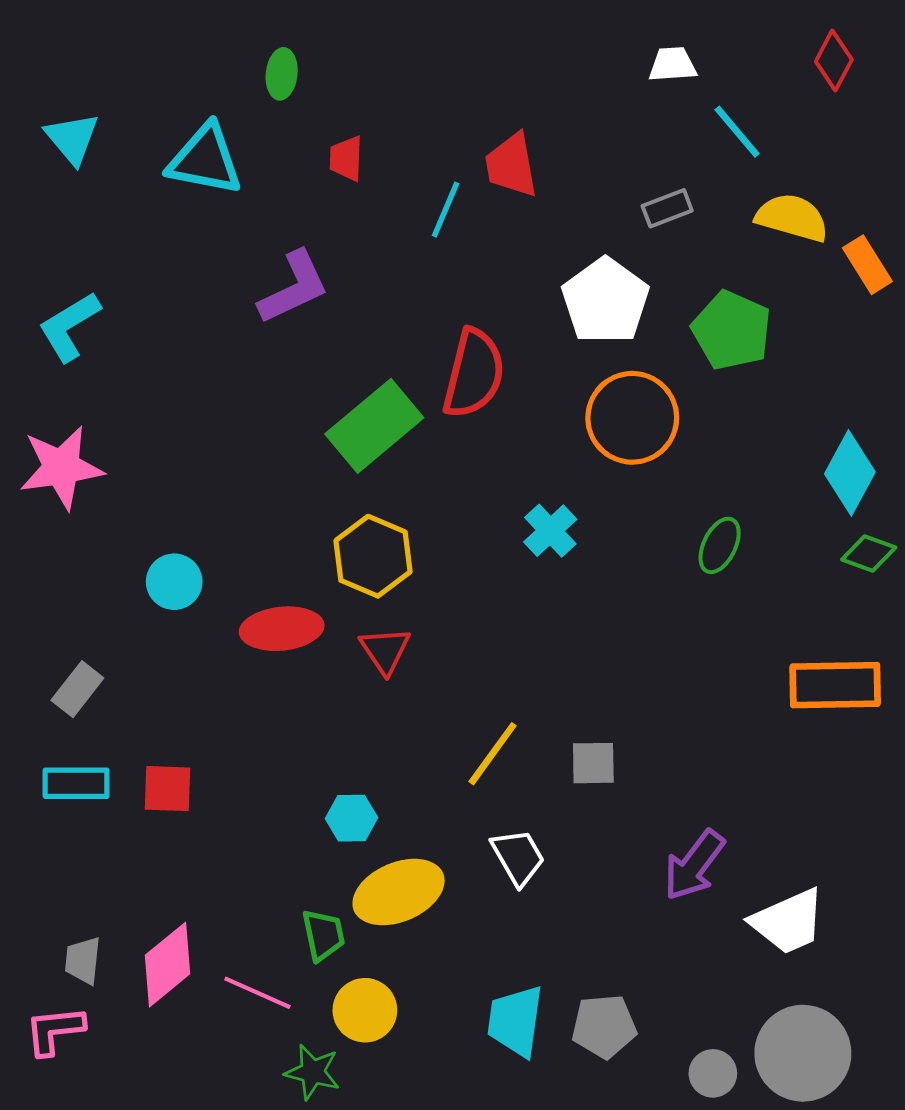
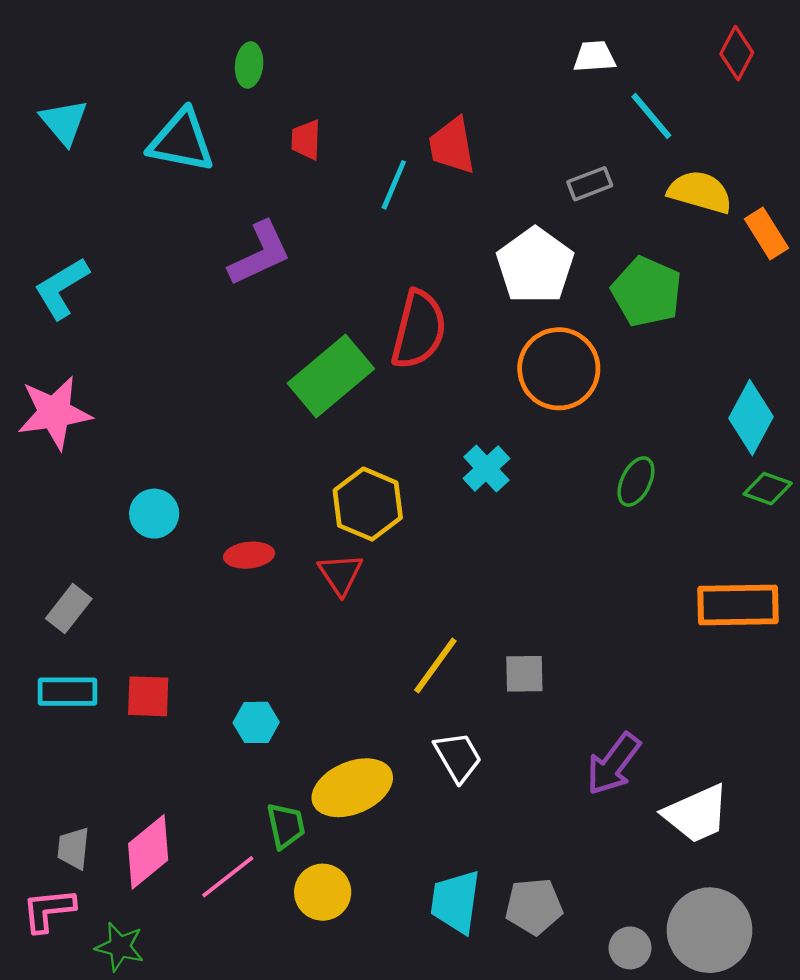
yellow hexagon: (373, 556) -> (368, 504), moved
red ellipse: (282, 629) -> (249, 555), size x0.7
cyan hexagon: (351, 818) -> (256, 722), moved
pink line: (257, 993) -> (228, 877), turned -62
green star: (313, 1072) -> (120, 947), moved

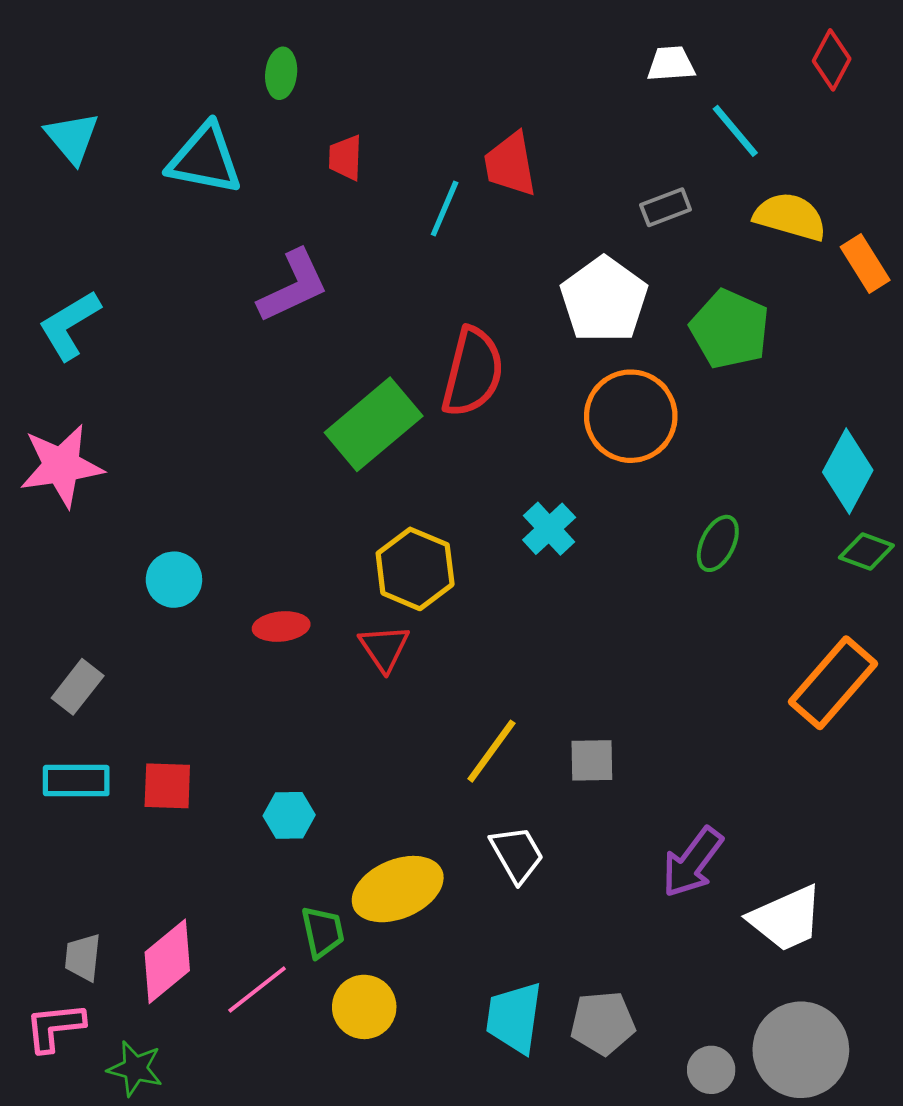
orange rectangle: (738, 605) -> (833, 683), turned -48

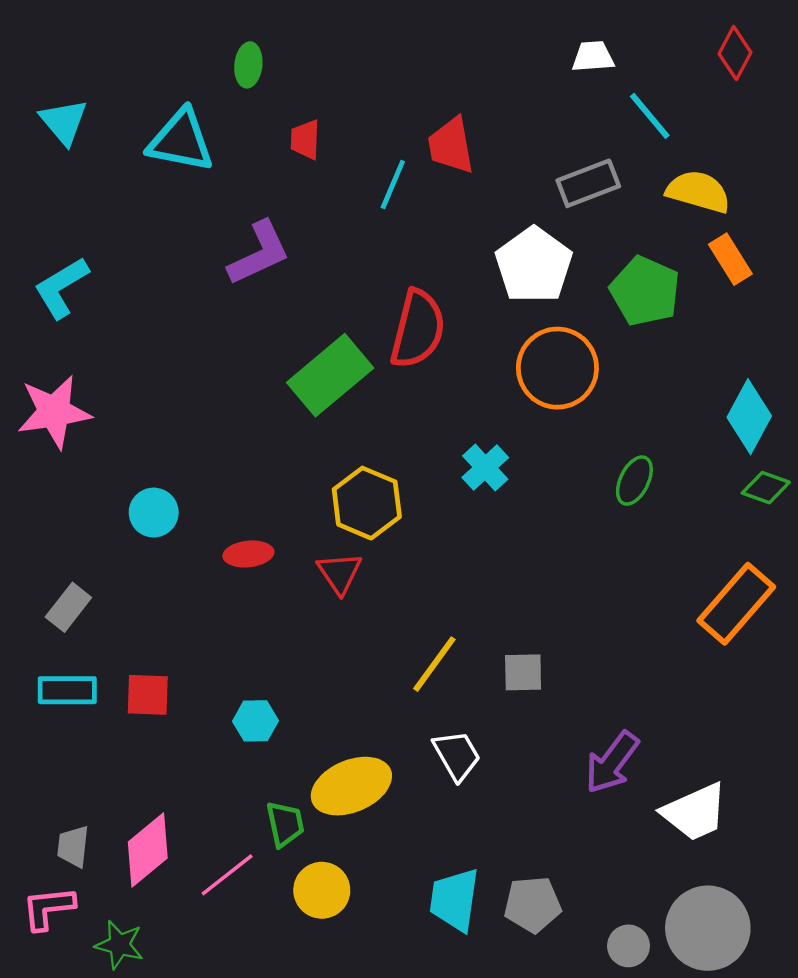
gray rectangle: (666, 207) -> (588, 183), size x1.4
orange rectangle: (865, 263) -> (730, 259), moved

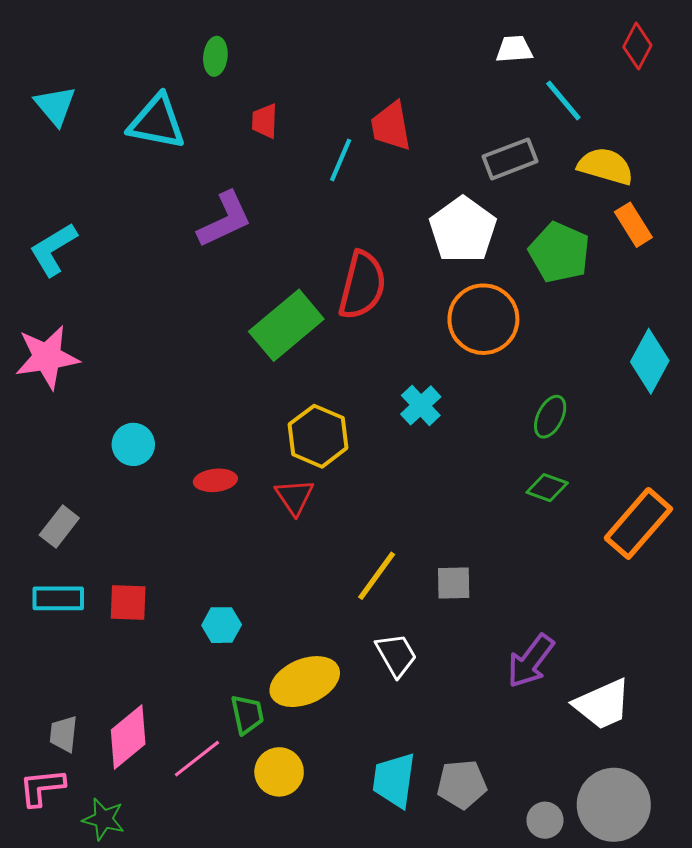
green diamond: (766, 488) -> (547, 488), moved

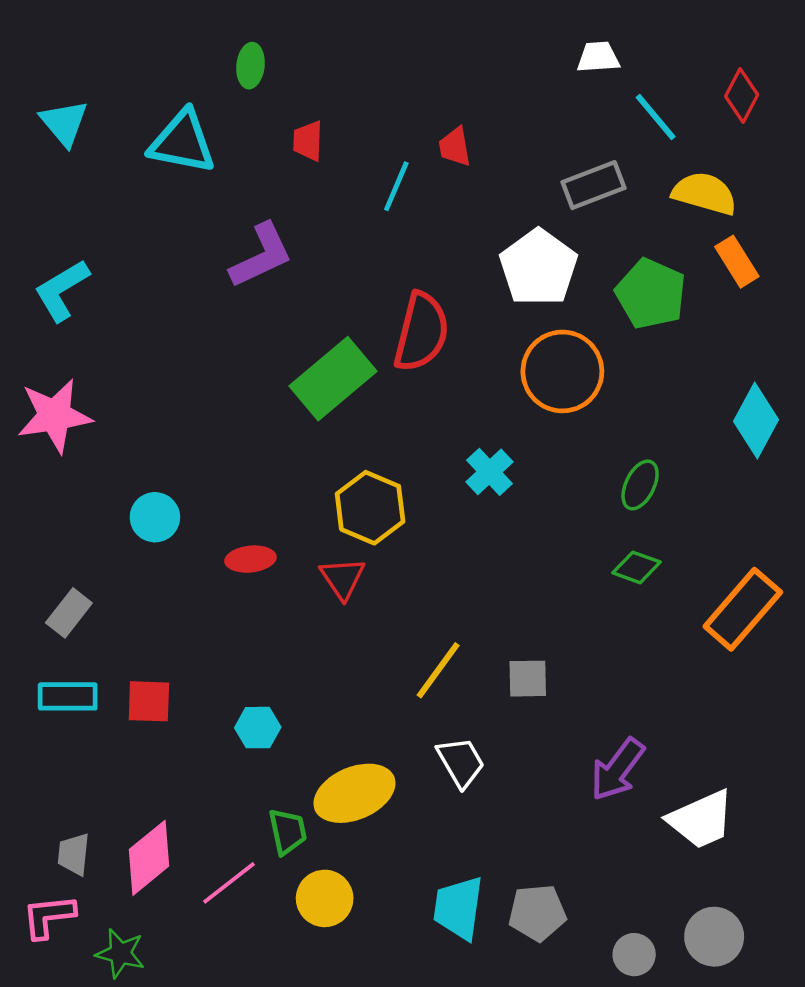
red diamond: (637, 46) -> (742, 95), moved
red trapezoid: (391, 126) -> (455, 147), size x0.7
gray circle: (614, 805) -> (714, 937), size x0.7

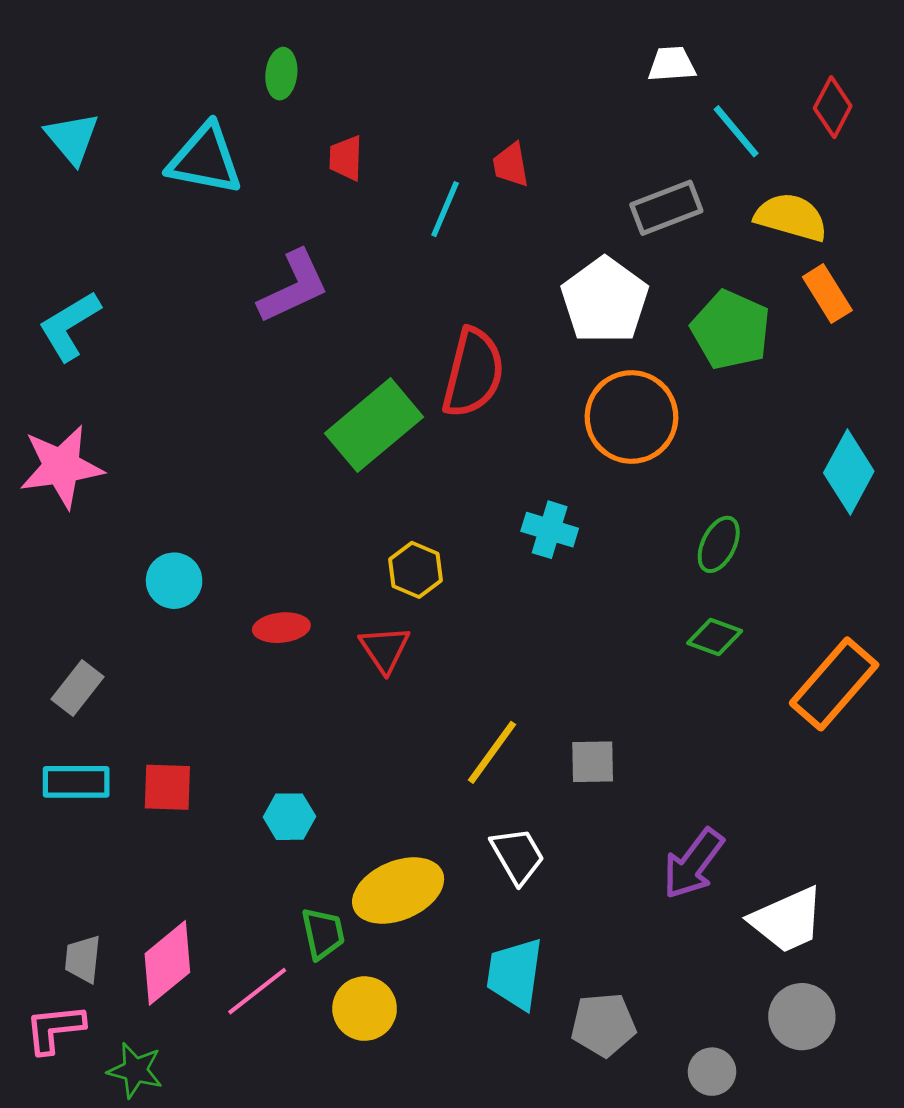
cyan cross: (490, 472) -> (550, 530), turned -30
yellow hexagon: (370, 508) -> (416, 570), size x0.7
cyan trapezoid: (458, 908) -> (515, 974), moved
gray circle: (714, 937) -> (802, 1017), moved

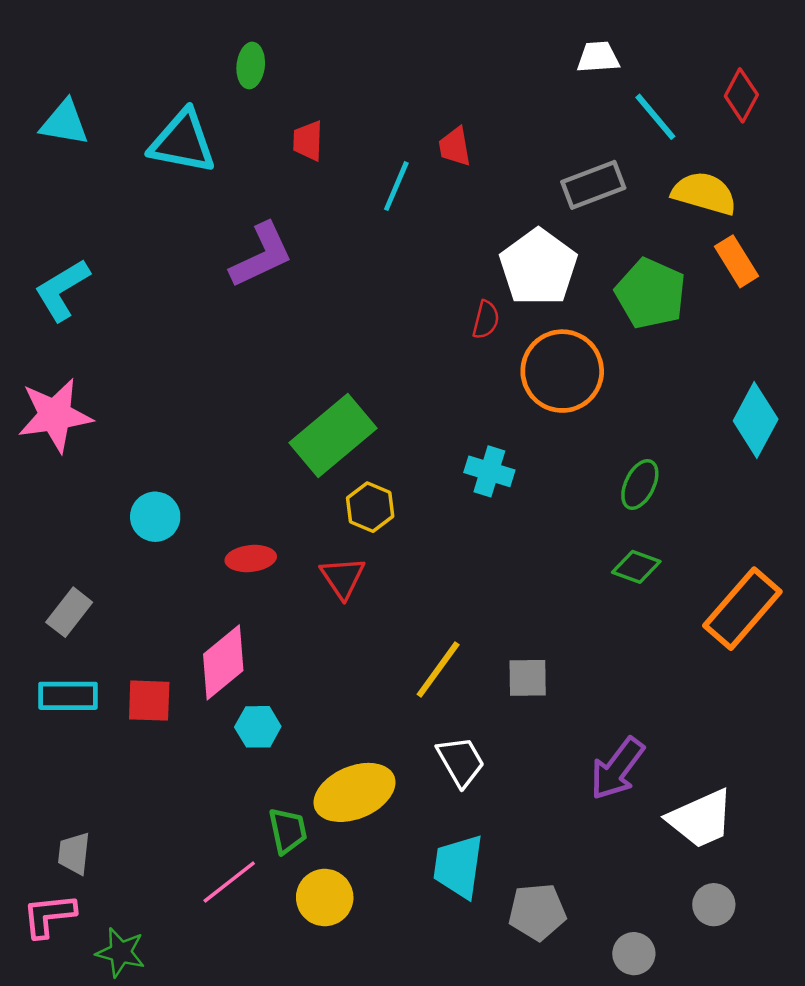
cyan triangle: (72, 138) -> (64, 123), turned -40
red semicircle: (473, 373) -> (486, 320), moved, size x0.5
green rectangle: (374, 425) -> (333, 436), moved
pink diamond: (167, 963) -> (223, 662), moved
gray circle: (802, 1017) -> (714, 905), size x0.7

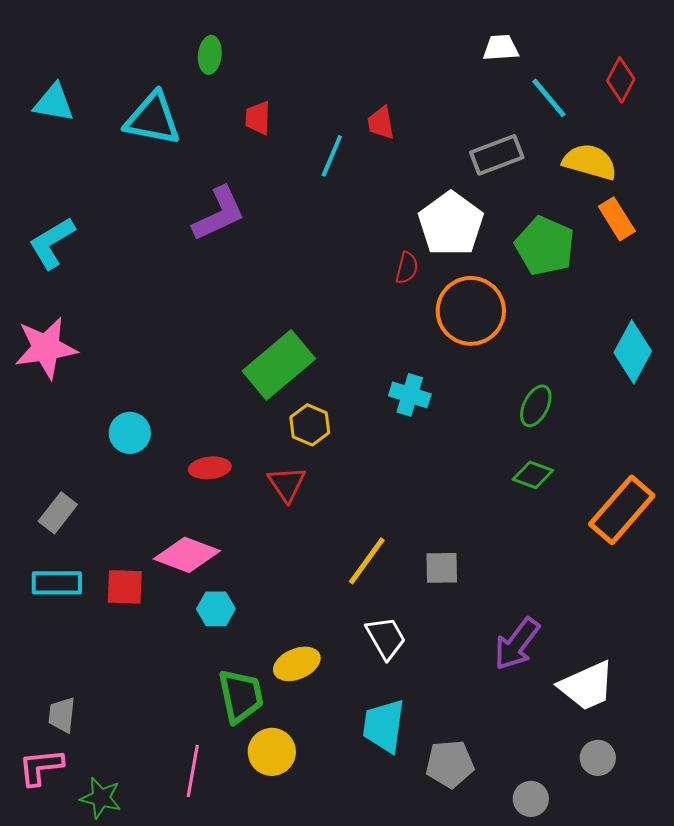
pink diamond: (223, 662) -> (187, 555), turned 60
yellow ellipse: (355, 792) -> (297, 664), size x0.7
green trapezoid: (288, 831) -> (241, 696), size x1.4
pink line: (229, 882) -> (193, 771), moved, turned -42

